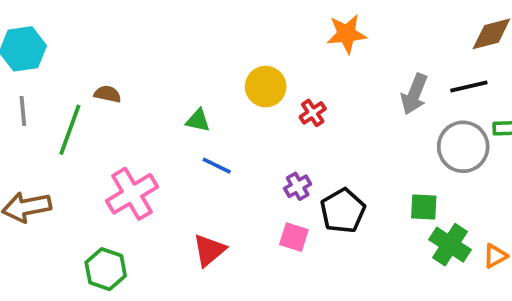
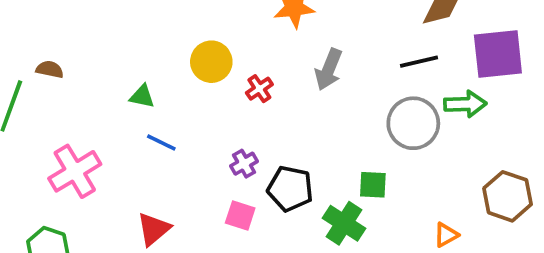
gray arrow: (414, 94) -> (329, 69), moved
black pentagon: (343, 211) -> (290, 189), turned -30
green cross: (450, 245) -> (344, 223), moved

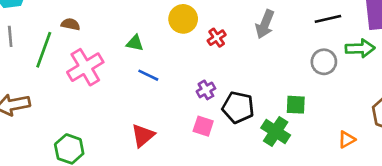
gray circle: (413, 123) -> (324, 62), size x0.7
pink cross: (75, 171) -> (85, 67), moved

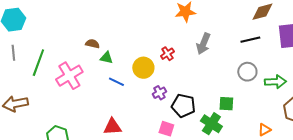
yellow circle: (183, 19) -> (143, 68), moved
brown semicircle: (71, 24) -> (92, 44), moved
green arrow: (360, 48) -> (275, 82), moved
pink square: (203, 126) -> (166, 129), moved
red triangle: (143, 136) -> (112, 127), turned 36

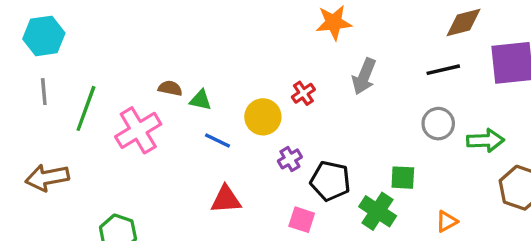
brown semicircle: (92, 44) -> (170, 88), moved
red triangle: (112, 127) -> (226, 199), moved
orange triangle: (264, 130) -> (447, 221), moved

